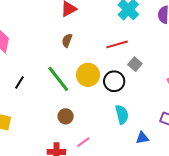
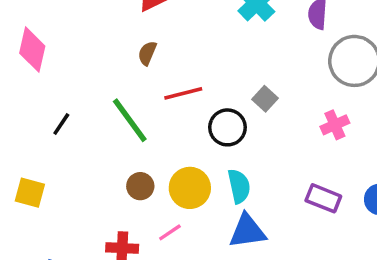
red line: (117, 44) -> (183, 93), moved
yellow circle: (88, 75) -> (190, 188), moved
blue triangle: (142, 138) -> (247, 231), moved, size x1.6

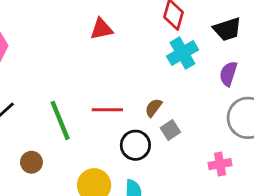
brown semicircle: (147, 53) -> (153, 108), moved
brown circle: (140, 186) -> (31, 162), moved

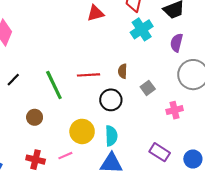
red triangle: (101, 29) -> (95, 13), moved
brown semicircle: (153, 108) -> (123, 71), turned -32
gray square: (170, 130) -> (148, 88), moved

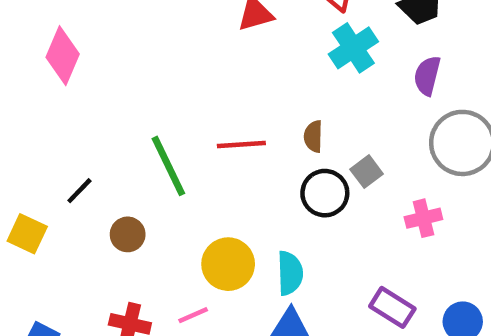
black line: (13, 80) -> (79, 191), moved
black circle: (111, 100) -> (325, 193), moved

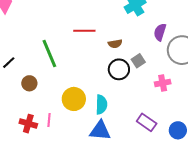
purple semicircle: (427, 76) -> (160, 32), moved
brown semicircle: (313, 136) -> (115, 44), turned -104
red line: (241, 145) -> (84, 31), moved
pink line: (193, 315) -> (49, 120), moved, turned -64

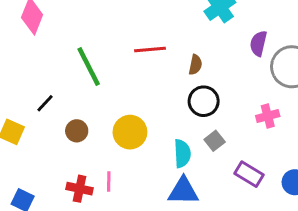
brown semicircle: (115, 44) -> (195, 65), turned -64
green line: (49, 54) -> (89, 67), moved
gray square: (138, 61) -> (215, 141), moved
yellow circle: (74, 99) -> (130, 132), moved

